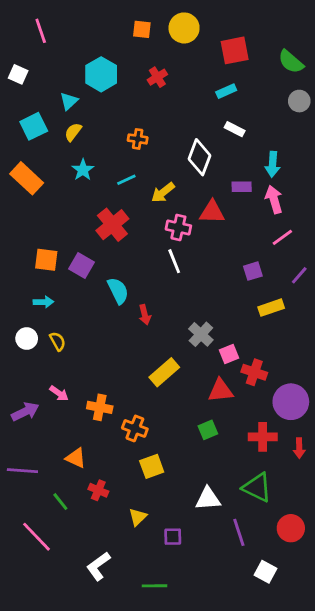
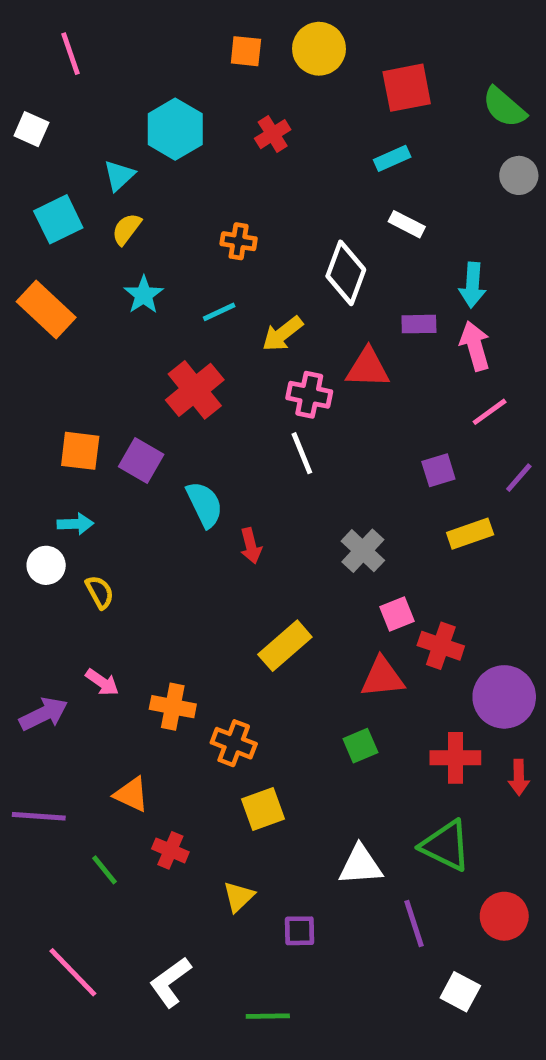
gray cross: (201, 334) -> (363, 551), moved
white circle: (27, 339) -> (46, 565), moved
pink line: (36, 537) -> (73, 972), moved

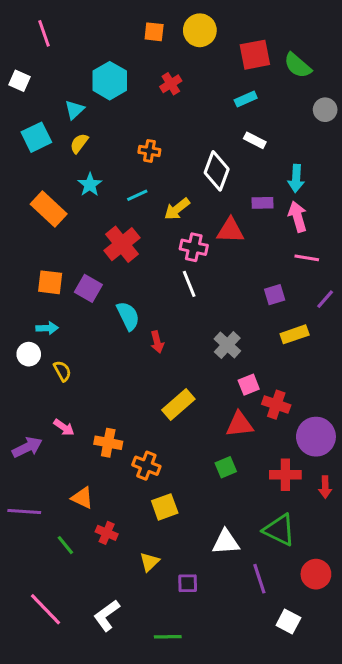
green semicircle: (504, 107) -> (298, 65), moved
orange rectangle: (46, 309) -> (49, 209), moved
pink line: (490, 412) -> (307, 258), turned 45

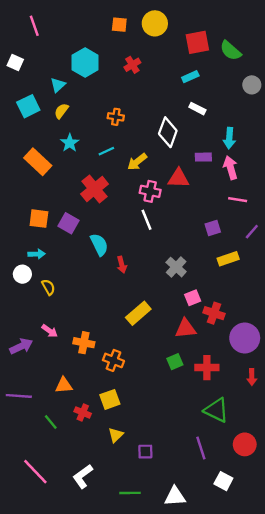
red cross: (285, 475) -> (207, 368), moved
orange triangle: (82, 498) -> (64, 385), turned -30
yellow square: (165, 507) -> (110, 399), moved
white triangle: (226, 542) -> (175, 496), moved

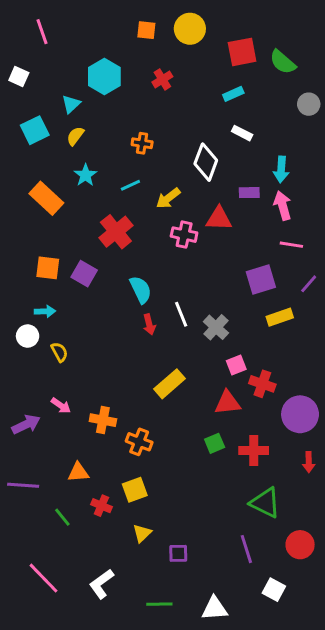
white line: (147, 220) -> (181, 314), moved
purple square: (213, 228) -> (261, 279), size x1.5
cyan semicircle: (99, 245) -> (141, 290), moved

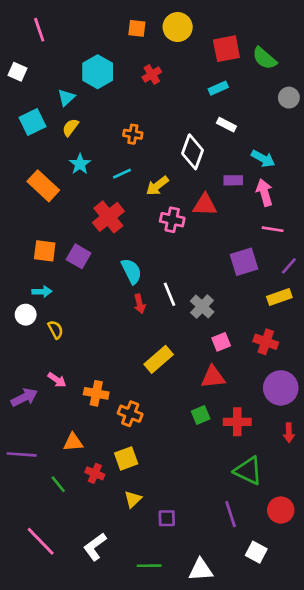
cyan arrow: (281, 169) -> (263, 159), turned -65
yellow rectangle: (280, 317) -> (279, 297), moved
red cross: (262, 384) -> (266, 342), moved

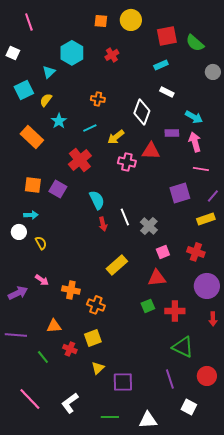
yellow semicircle: (70, 127) -> (46, 100), moved
purple square: (167, 518) -> (123, 382), size x1.5

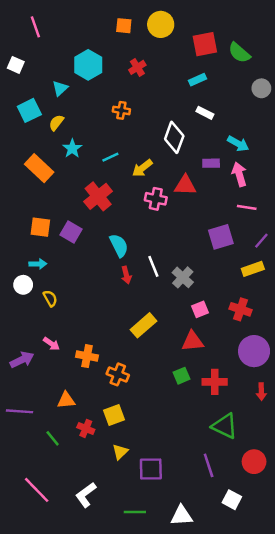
orange cross: (98, 99) -> (121, 110), moved

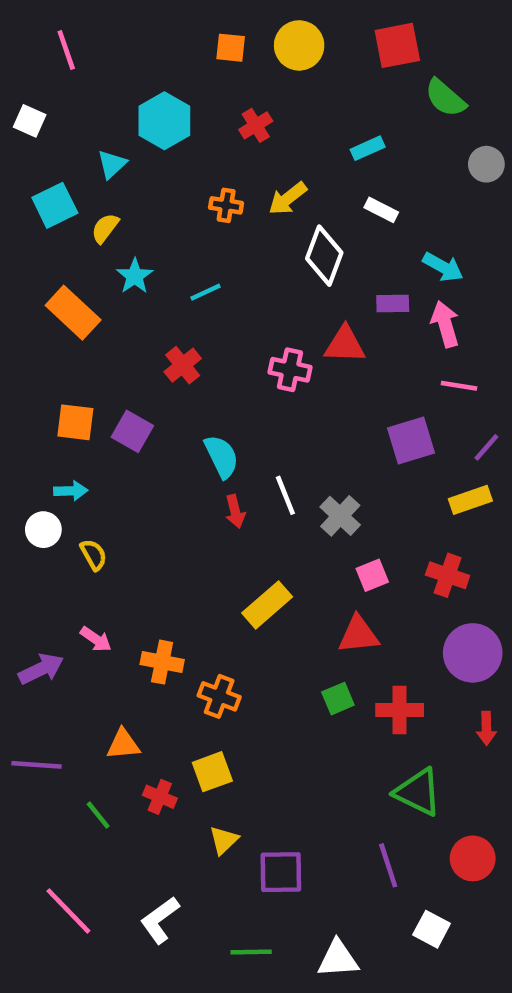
red square: (205, 44) -> (397, 45), moved
yellow arrow: (142, 168) -> (288, 198), moved
red cross: (98, 196) -> (183, 365), size x0.7

